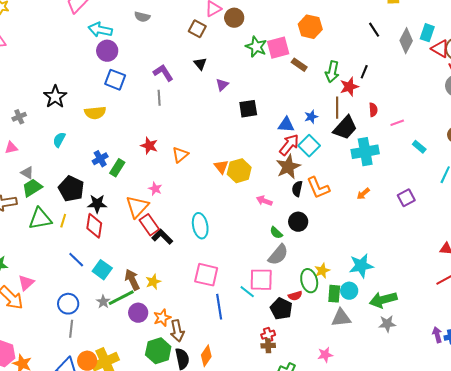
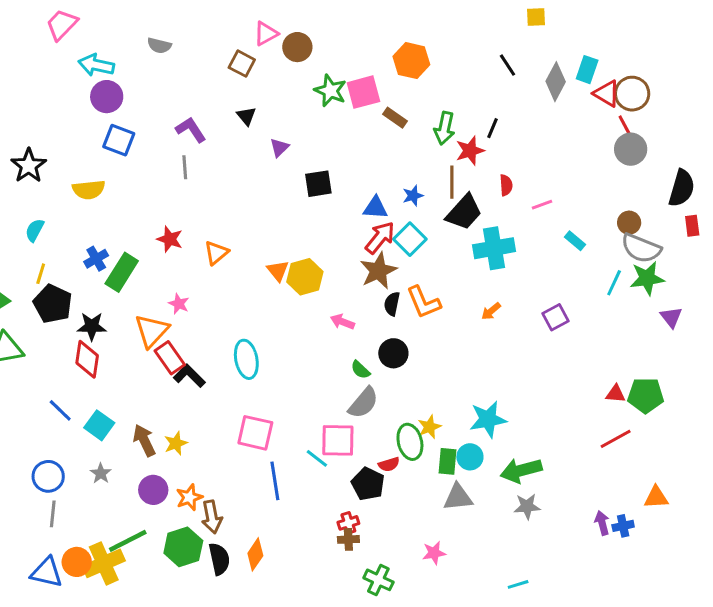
green rectangle: (117, 168) -> (122, 272), size x1.4
yellow line: (63, 221) -> (41, 274), moved
green line: (121, 298) -> (128, 541), moved

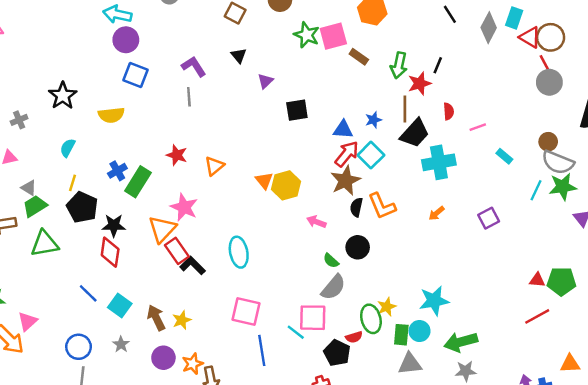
pink star: (179, 304) -> (184, 207), size x1.6

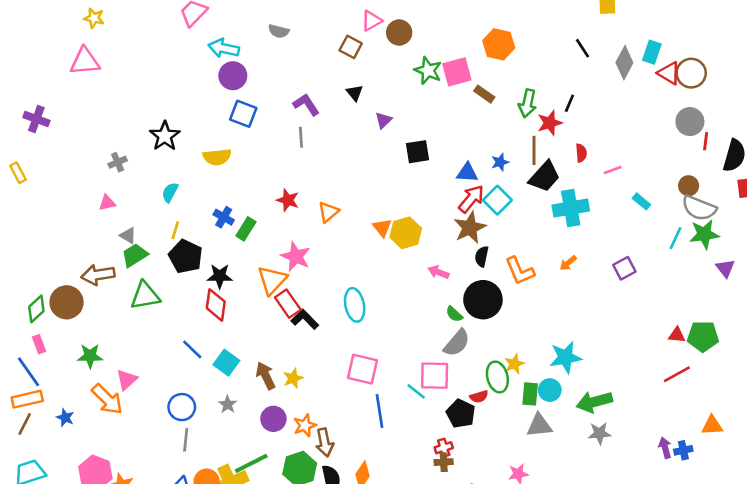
red line: (545, 63) -> (706, 141), moved, turned 35
blue cross: (117, 171) -> (224, 217), turned -30
green rectangle: (138, 182) -> (246, 229), size x0.7
orange L-shape: (382, 206) -> (520, 271), moved
black circle: (358, 247) -> (483, 300), size x1.5

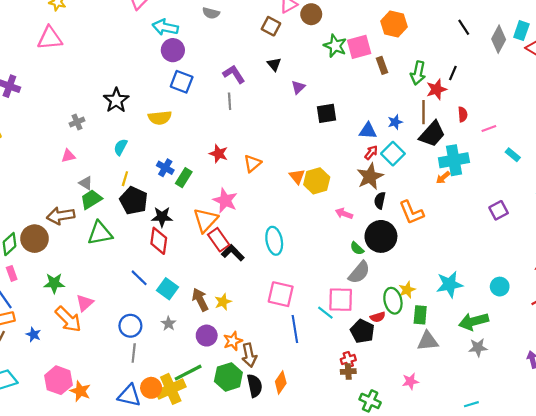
brown rectangle: (484, 94) -> (382, 65), turned 35
red arrow: (471, 199) -> (371, 153), size x0.6
orange arrow: (568, 263) -> (443, 178), moved
cyan circle: (550, 390) -> (500, 287), moved

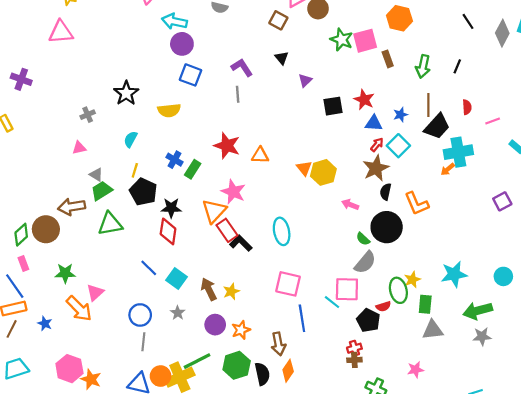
red star: (437, 89) -> (364, 100), moved, turned -30
red star: (219, 154) -> (227, 146), size x1.4
orange triangle: (252, 163) -> (260, 155), turned 42
brown arrow: (249, 355) -> (278, 344), moved

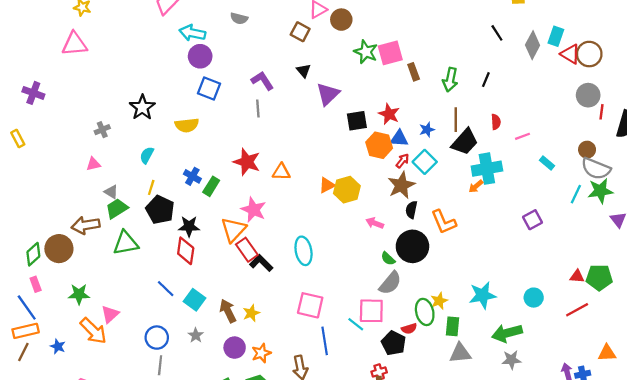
orange hexagon: (399, 18) -> (379, 145), moved
purple triangle: (305, 80) -> (328, 94), size x1.6
orange triangle: (304, 168) -> (327, 185), turned 42

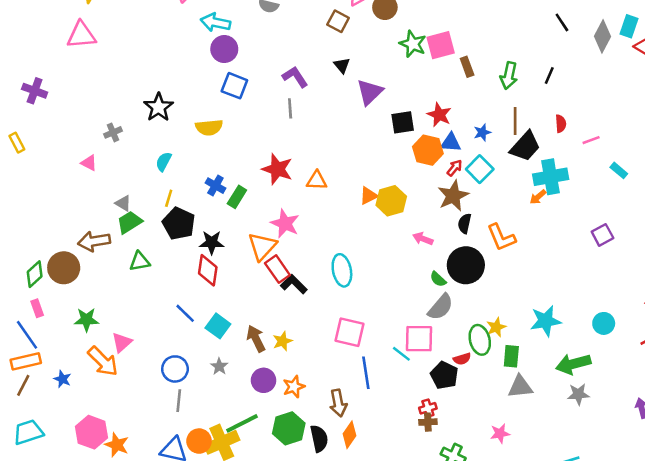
pink triangle: (93, 164) -> (89, 163), moved, turned 40
green triangle: (126, 243) -> (140, 261), size x0.7

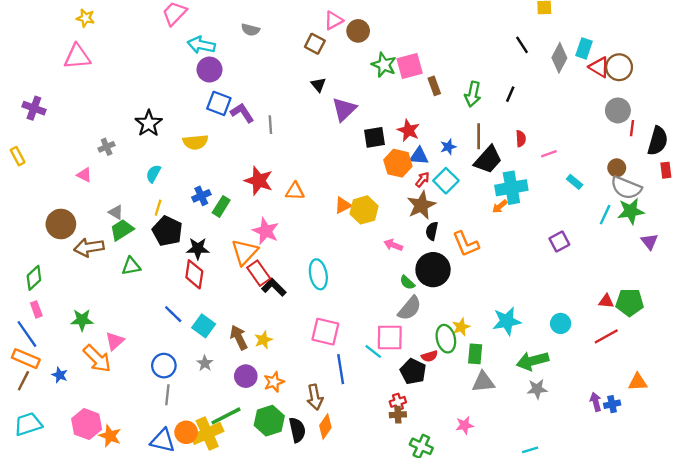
purple L-shape: (295, 77) -> (242, 113), moved
blue cross: (215, 186) -> (201, 196), turned 36
brown circle: (64, 268) -> (61, 224), moved
orange rectangle: (26, 361) -> (26, 359), turned 36

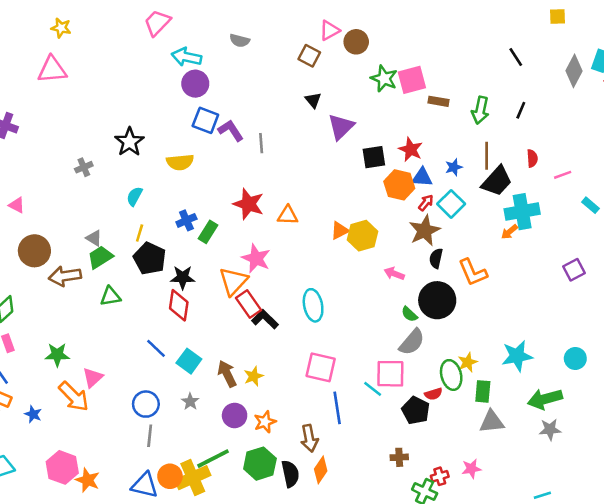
black line: (522, 45) -> (516, 57), moved
brown rectangle: (434, 86) -> (438, 101), turned -60
pink triangle: (84, 175) -> (17, 205), moved
red cross: (398, 402) -> (440, 476), moved

